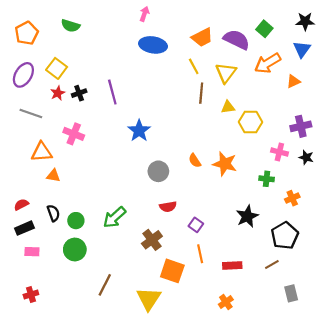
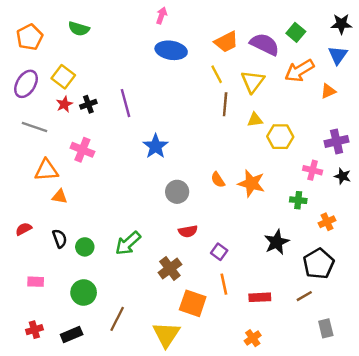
black rectangle: (24, 228) -> (72, 334), moved
green circle: (75, 249) -> (84, 292), moved

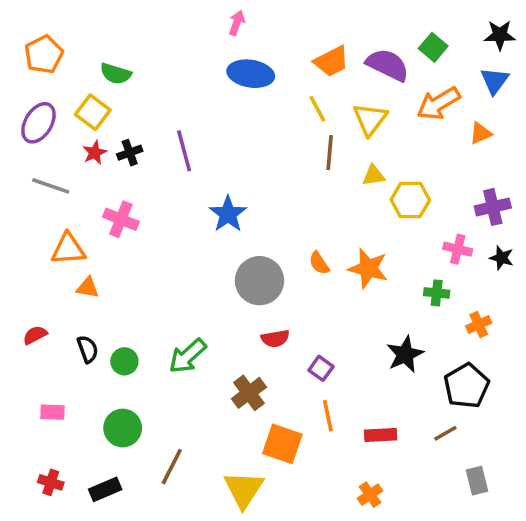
green semicircle: (79, 29) -> (116, 74), moved
gray circle: (177, 192) -> (259, 281), size x1.4
red cross: (34, 330) -> (51, 482), turned 35

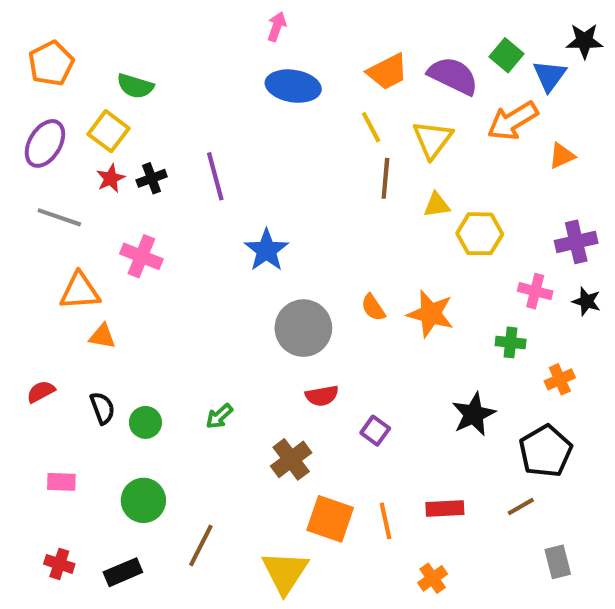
blue triangle: (495, 81) -> (550, 76), moved
green arrow: (188, 356) -> (219, 416), size x0.6
orange line: (328, 416) -> (385, 521), moved

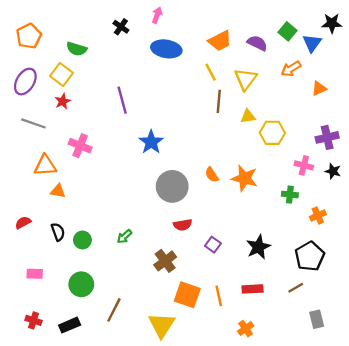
purple semicircle: (453, 76) -> (257, 43), size x0.7
orange arrow: (513, 121) -> (291, 69), size x0.7
black cross: (152, 178) -> (121, 27), moved, turned -35
black star: (474, 414) -> (258, 247), moved

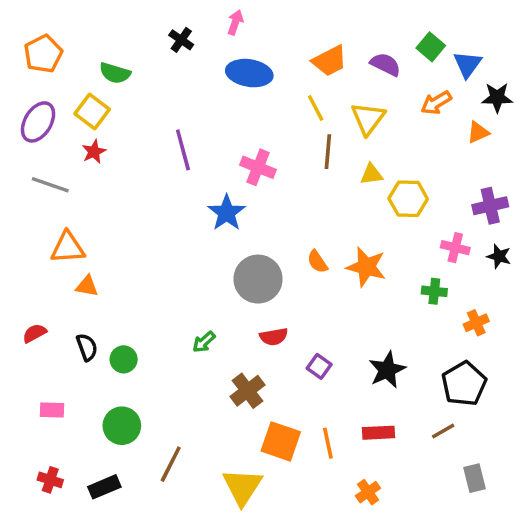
black star: (332, 23) -> (497, 97), moved
pink cross: (80, 146) -> (258, 167), moved
green arrow: (124, 236) -> (204, 342), moved

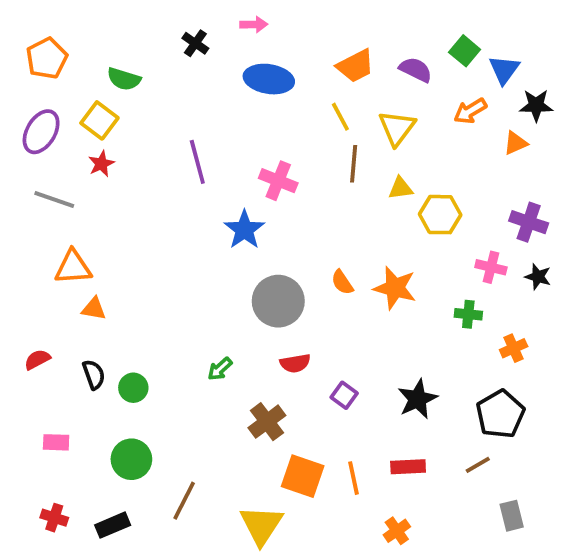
pink arrow: (235, 22) -> (254, 24), turned 70
purple cross: (490, 206) -> (529, 222), turned 32

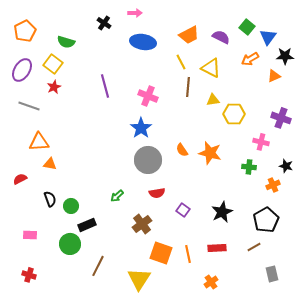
yellow triangle: (397, 128) -> (211, 68), turned -40
blue star: (244, 230) -> (141, 128), moved
black star: (538, 277) -> (286, 166), moved
red semicircle: (37, 359) -> (20, 179), moved
black rectangle: (113, 525) -> (87, 225), moved

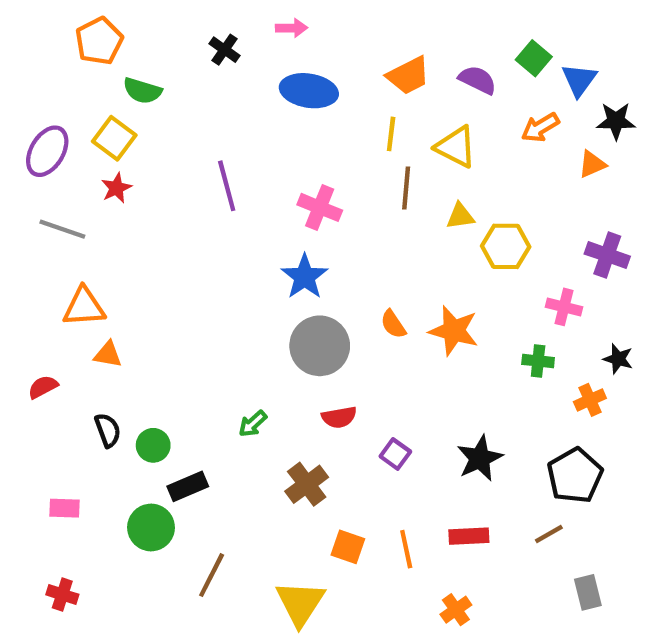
orange pentagon: (25, 31) -> (99, 41), moved
yellow line: (181, 62) -> (391, 134), turned 35
orange square: (161, 253) -> (348, 547), size x0.7

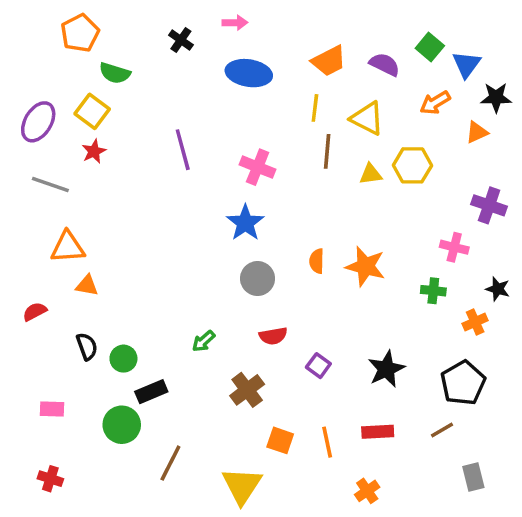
yellow hexagon: (506, 246) -> (412, 165), moved
orange semicircle: (393, 324) -> (317, 261), turned 35
gray circle: (320, 346) -> (258, 279), size x0.7

